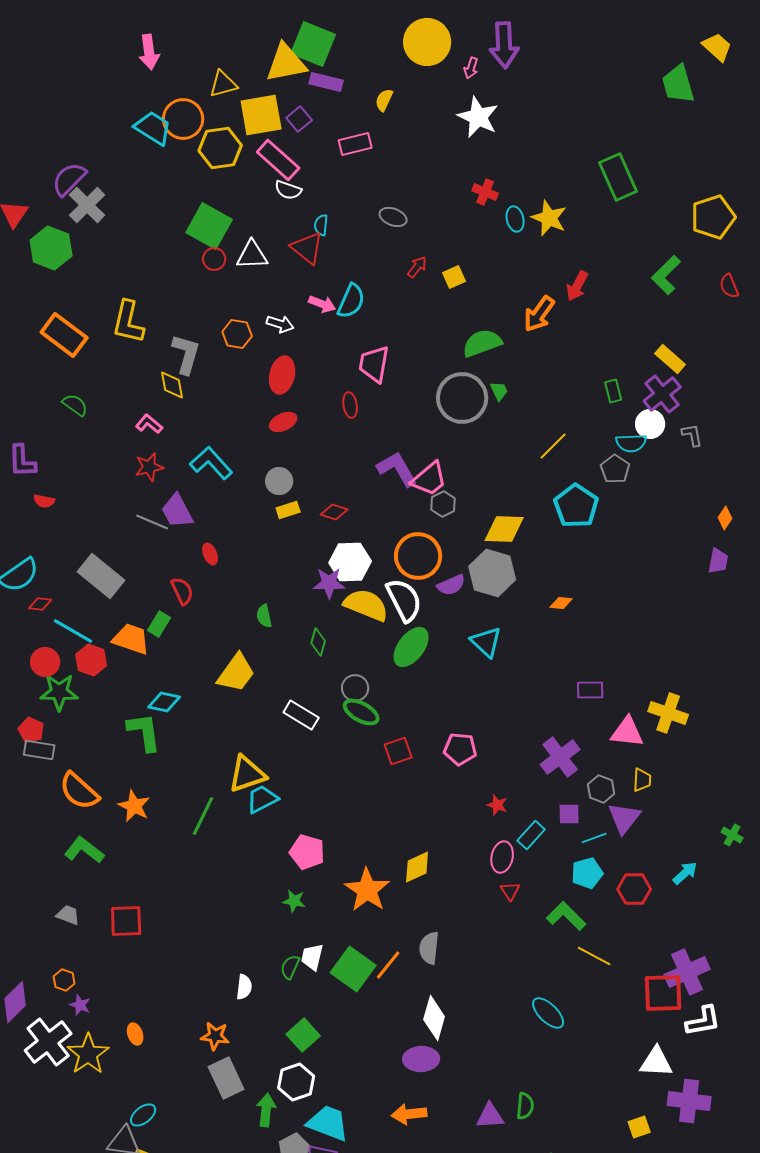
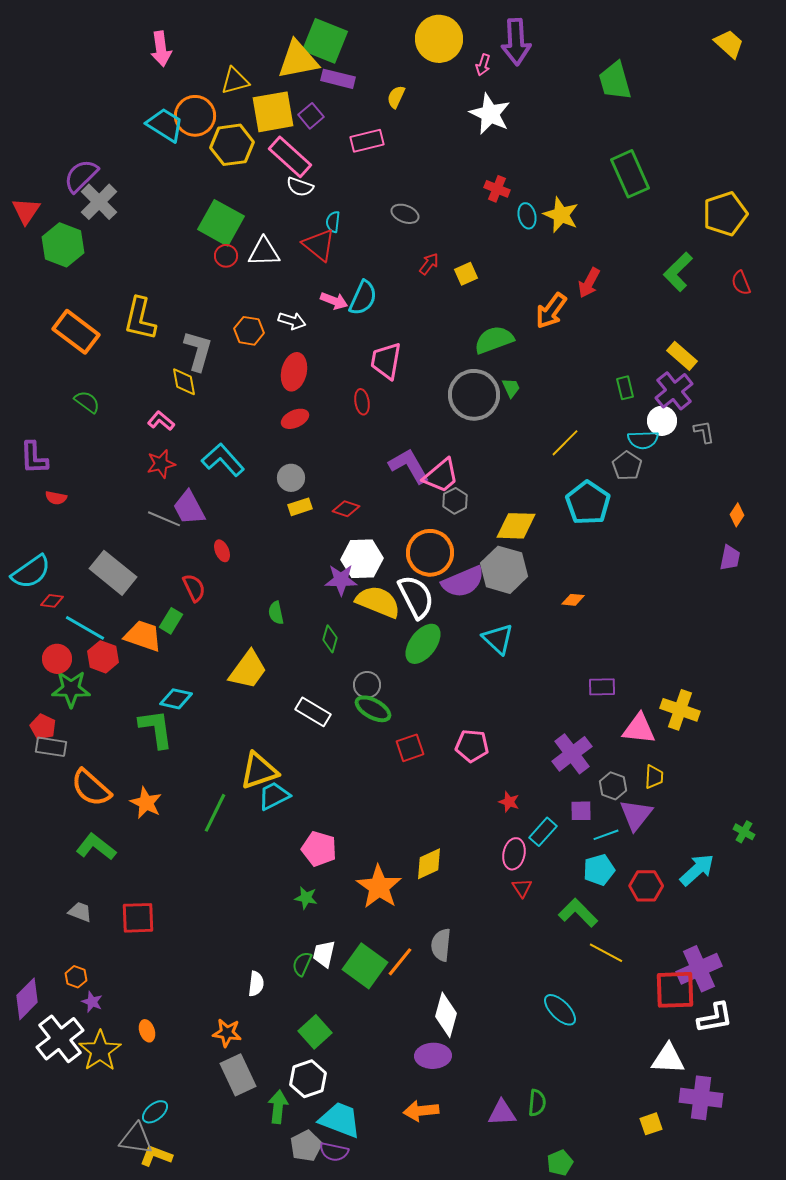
green trapezoid: (678, 84) -> (615, 81), moved
purple semicircle: (451, 585) -> (463, 582), size x1.5
cyan arrow: (685, 873) -> (697, 870), size x1.4

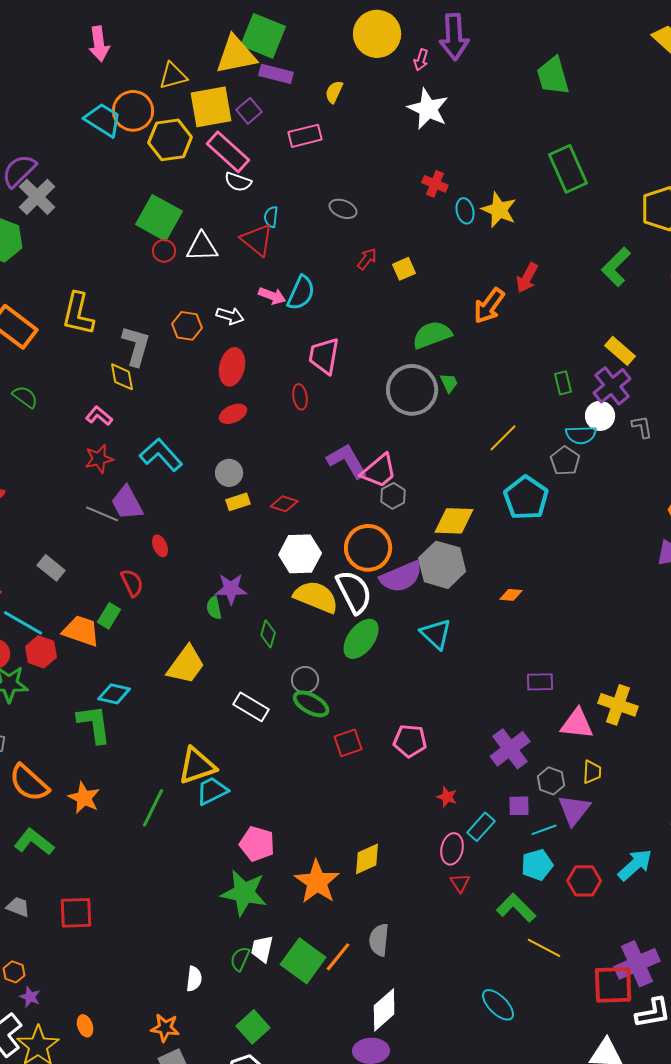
gray rectangle: (113, 573) -> (51, 568), size x0.6
purple star: (341, 580) -> (231, 589), moved
green star: (306, 898) -> (244, 893), size x2.0
white diamond: (446, 1015) -> (384, 1010), turned 33

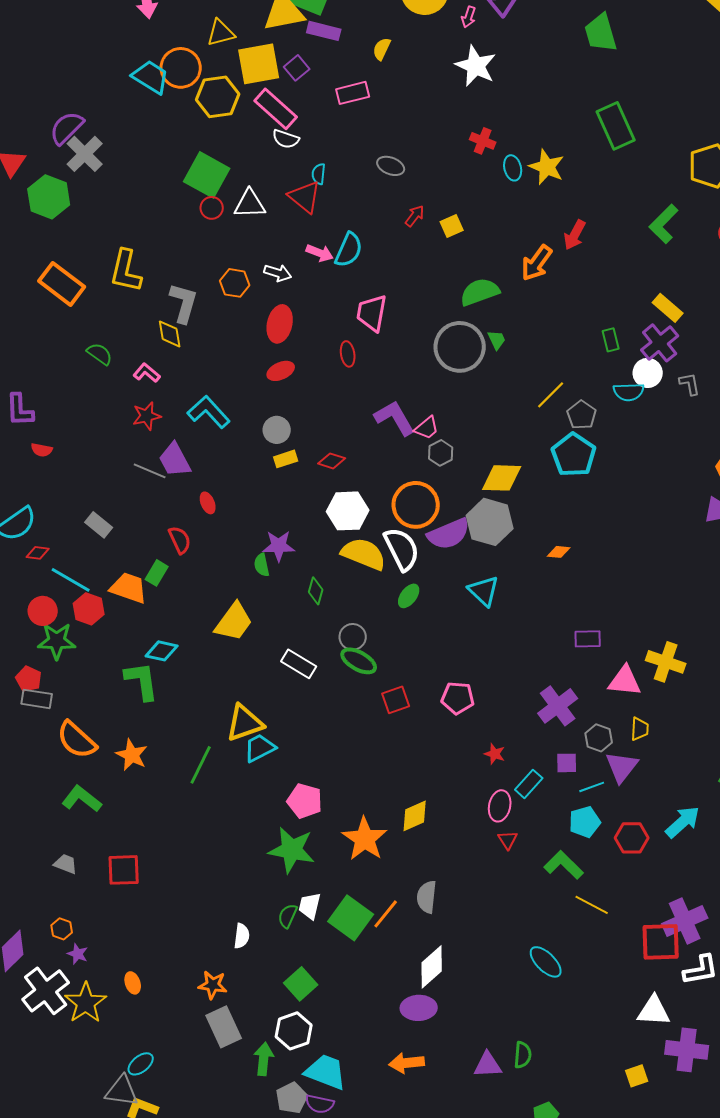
green semicircle: (25, 397) -> (100, 354), moved
gray pentagon: (565, 461) -> (582, 415), moved
pink trapezoid: (379, 471) -> (427, 428), size x0.7
green ellipse: (361, 639) -> (409, 596), size x0.6

